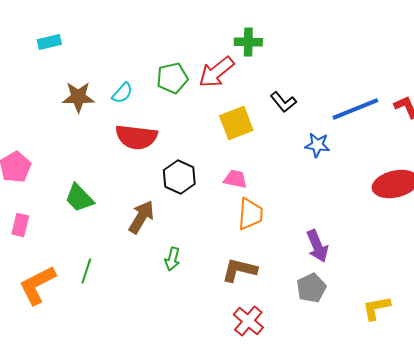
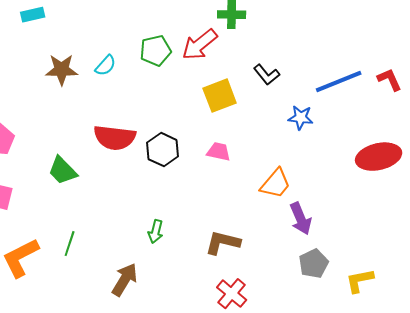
red semicircle: (136, 137) -> (115, 138), moved
orange trapezoid: (250, 214) -> (276, 184), moved, turned 36
brown arrow: (141, 217) -> (125, 280), moved
gray pentagon: (311, 288) -> (314, 264), moved

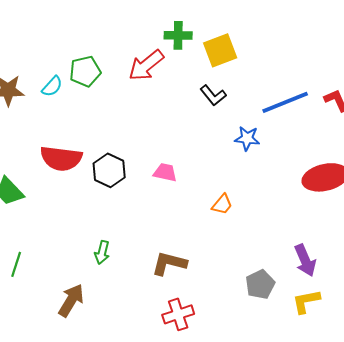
green pentagon: (156, 51) -> (85, 71), moved
yellow square: (220, 96) -> (220, 50), moved
orange trapezoid: (276, 184) -> (222, 204), size x0.7
purple arrow: (301, 219) -> (305, 260), moved
red cross: (232, 294) -> (178, 314), turned 32

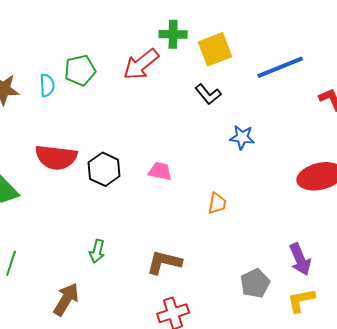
cyan semicircle: (52, 86) -> (47, 85), turned -45
blue line: (285, 102) -> (280, 67), moved
orange trapezoid: (222, 204) -> (217, 203), turned -30

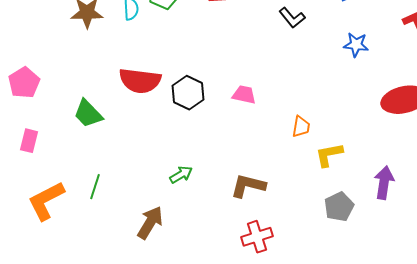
blue star: (242, 137) -> (356, 45), moved
green arrow: (97, 251) -> (181, 175), turned -135
purple arrow: (300, 259) -> (384, 183), turned -148
yellow L-shape: (301, 300) -> (329, 155), moved

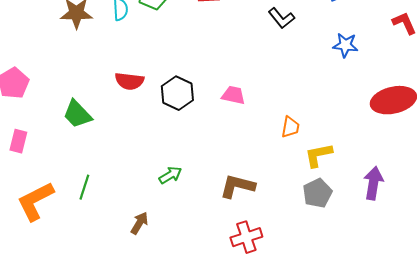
red semicircle: (140, 81) -> (129, 81), size x0.7
gray pentagon: (339, 207) -> (317, 193), moved
brown arrow: (150, 223) -> (139, 223), size x0.7

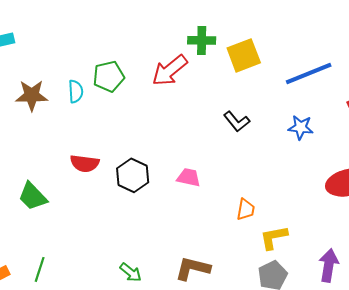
black L-shape: (281, 18) -> (237, 121), moved
green arrow: (170, 175) -> (131, 272), moved, turned 70

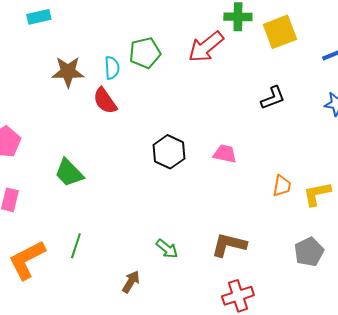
black L-shape: (237, 121) -> (273, 98), turned -72
red semicircle: (85, 163) -> (105, 101), moved, turned 48
yellow L-shape: (274, 237) -> (317, 194), moved

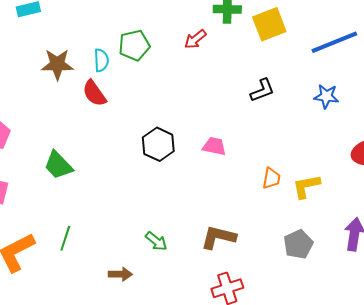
red arrow: (206, 47) -> (195, 39), size x0.6
brown arrow: (131, 282) -> (120, 274), turned 60

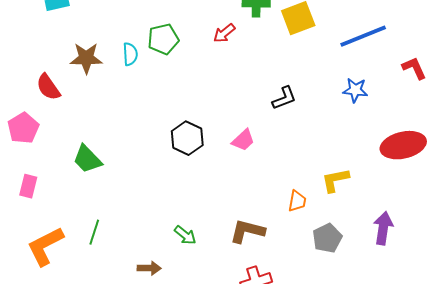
black L-shape: (262, 90) -> (284, 98), moved
red semicircle: (94, 93) -> (48, 87), moved
pink trapezoid: (214, 146) -> (243, 140), turned 125
orange trapezoid: (271, 178) -> (297, 201), moved

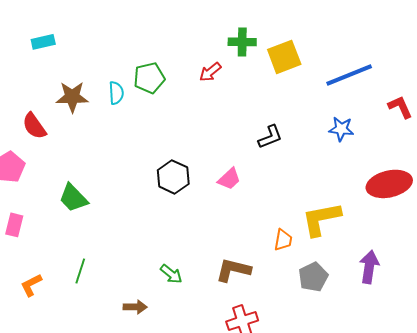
yellow L-shape: (335, 180) -> (321, 219), size x1.4
orange L-shape: (45, 246) -> (31, 285), size x0.6

